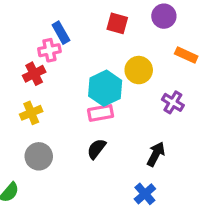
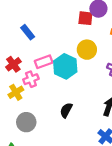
red square: (117, 23) -> (85, 18), moved
pink cross: (49, 50) -> (31, 79), moved
pink rectangle: (101, 113) -> (44, 62), moved

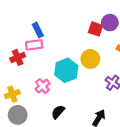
pink rectangle: (44, 62) -> (34, 45), moved
pink cross: (31, 79) -> (43, 86), moved, turned -32
yellow cross: (16, 92) -> (12, 94), moved

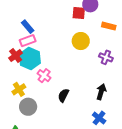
cyan hexagon: (66, 70) -> (30, 59), moved

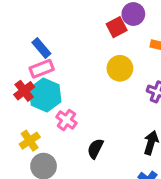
red square: (79, 13) -> (117, 27), turned -32

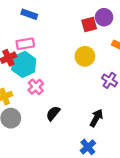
blue rectangle: (41, 48) -> (29, 14), moved, turned -42

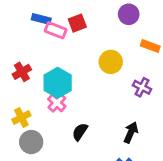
red square: (89, 24) -> (77, 23), moved
pink rectangle: (25, 44) -> (56, 30), moved, turned 36
cyan hexagon: (24, 64) -> (58, 83), moved

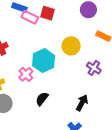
red square: (77, 23) -> (47, 13), turned 32
cyan hexagon: (58, 83) -> (44, 61), moved

